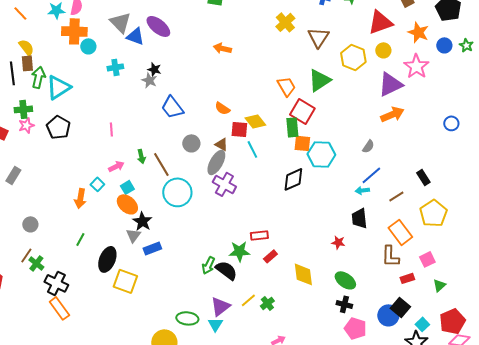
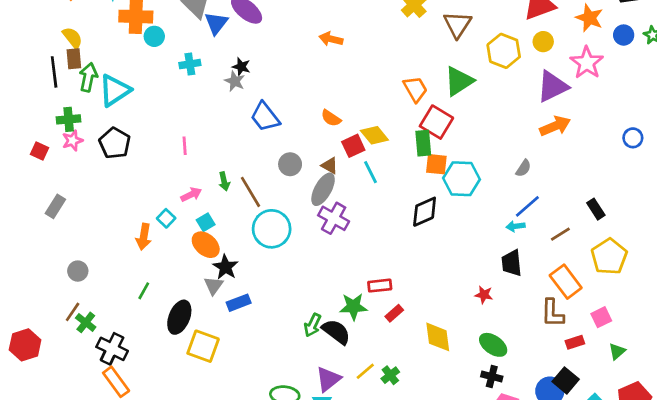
blue triangle: (135, 36) -> (216, 23), turned 48
red square: (239, 129) -> (353, 146), turned -30

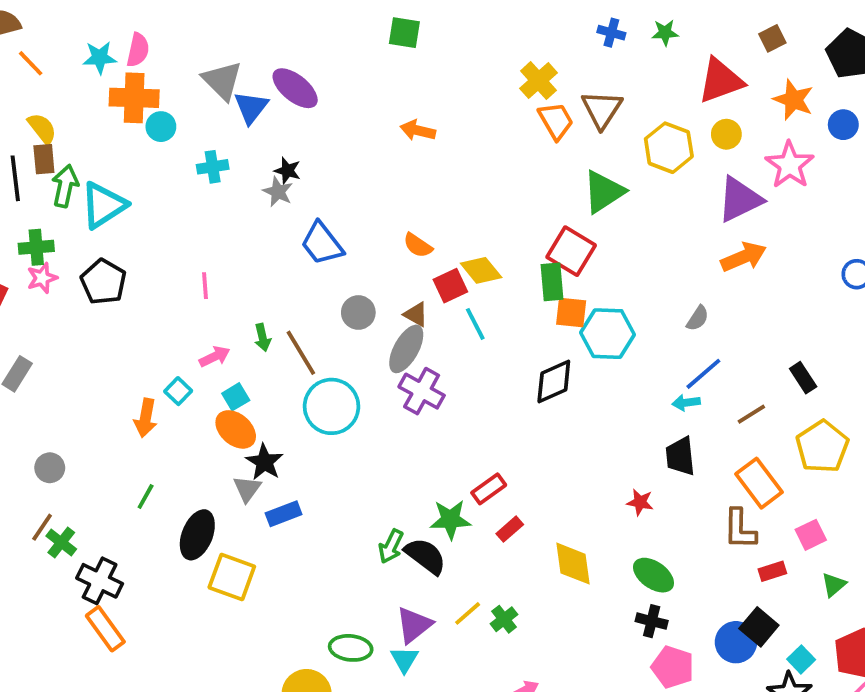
orange trapezoid: (415, 89) -> (556, 121), moved
red rectangle: (380, 286) -> (489, 489), turned -30

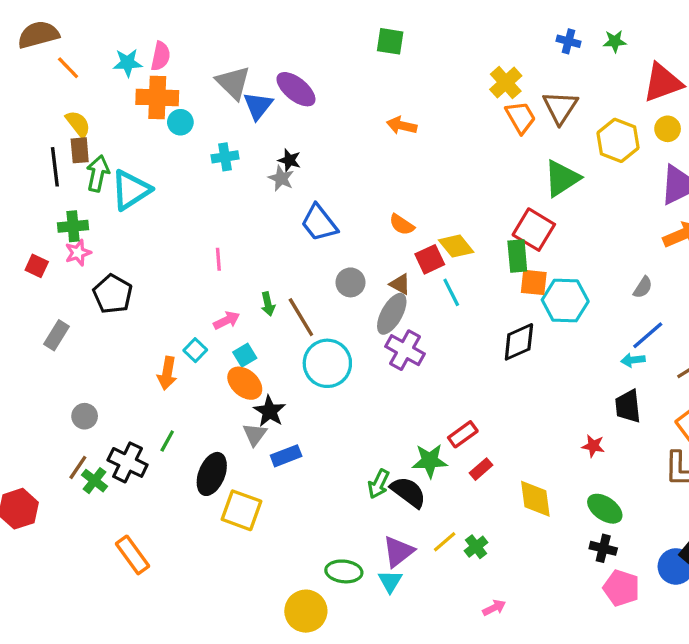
black pentagon: (103, 282) -> (113, 294), moved
black cross: (100, 581) -> (128, 462), moved

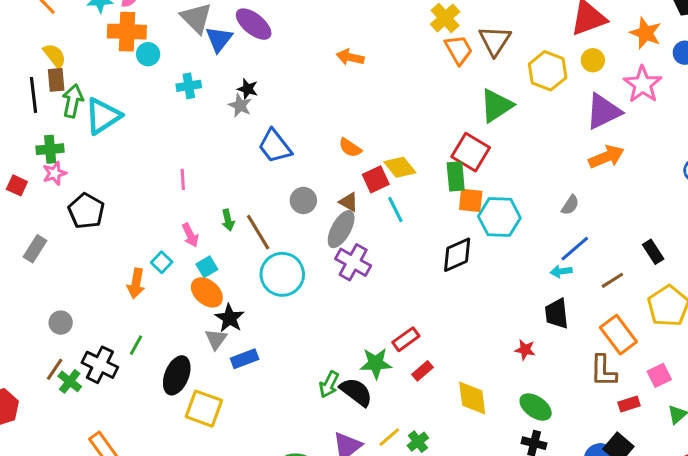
pink arrow: (227, 320) -> (190, 235), turned 90

